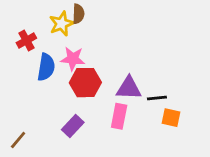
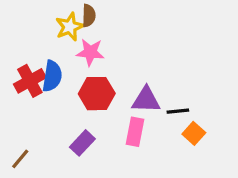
red cross: (26, 40) -> (30, 81), moved, size x1.4
pink star: (73, 59) -> (90, 52), moved
orange square: (171, 118) -> (194, 133), turned 30

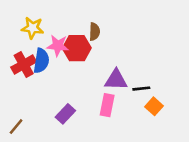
brown semicircle: (89, 16) -> (94, 32), moved
yellow star: (70, 27) -> (32, 28), moved, turned 30
pink star: (90, 52) -> (58, 46), moved
red hexagon: (97, 94) -> (77, 48), moved

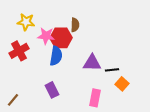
blue semicircle: (41, 61) -> (56, 56), moved
pink rectangle: (107, 105) -> (95, 98), moved
purple rectangle: (65, 114) -> (52, 90), turned -70

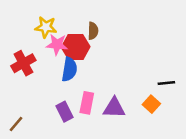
yellow star: (26, 22) -> (46, 27), moved
purple triangle: (92, 63) -> (114, 108), moved
black line: (112, 70) -> (166, 83), moved
pink rectangle: (95, 98) -> (87, 103), moved

